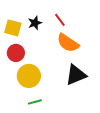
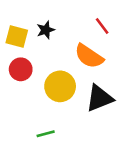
red line: (60, 20) -> (102, 26), moved
yellow circle: (29, 76) -> (60, 86), moved

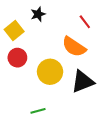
black star: (46, 30) -> (38, 14), moved
yellow square: (17, 36) -> (14, 30), turned 36

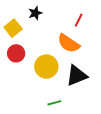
red line: (85, 22) -> (79, 20), turned 64
green line: (38, 111) -> (54, 103), moved

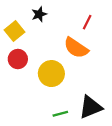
black triangle: (77, 76) -> (91, 107), moved

